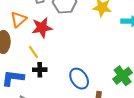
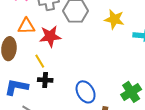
orange triangle: (19, 19) -> (26, 26), turned 36

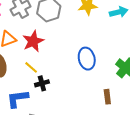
blue ellipse: (86, 92) -> (87, 59), moved, turned 35

